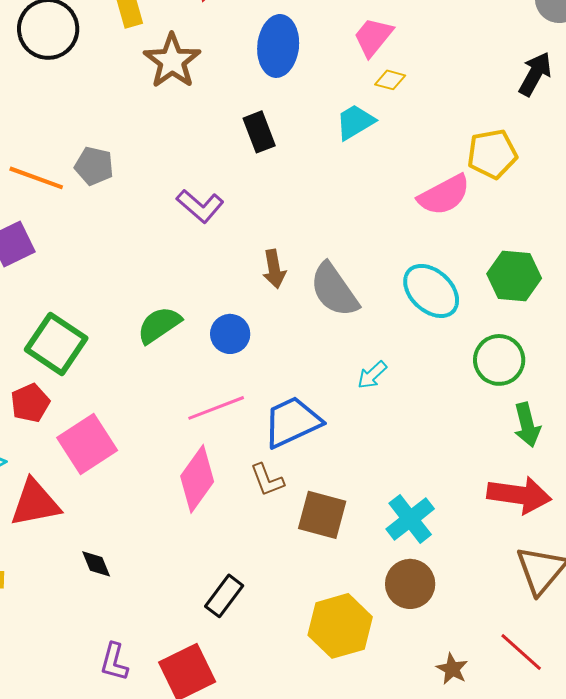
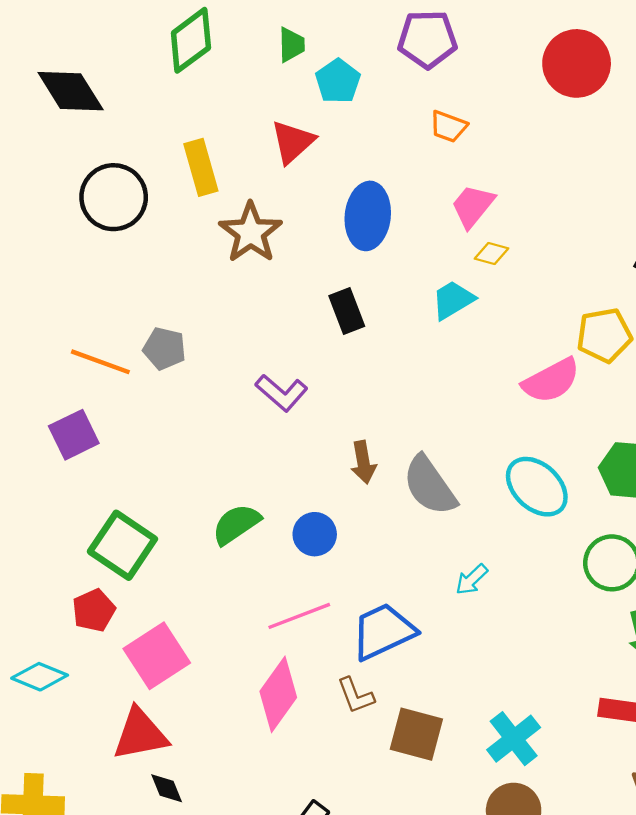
red triangle: (35, 503) -> (140, 734), moved

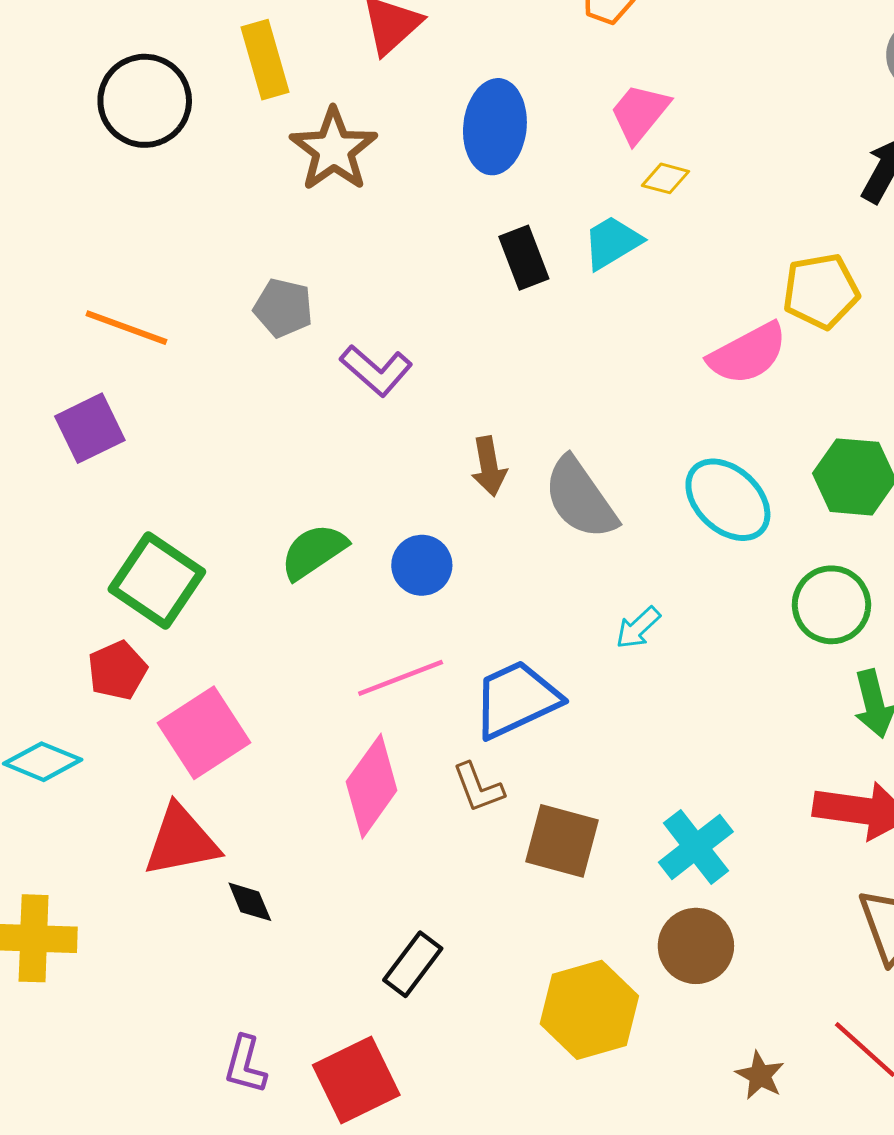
black rectangle: (347, 311) -> (524, 258), moved
gray pentagon: (164, 349) -> (283, 308), moved
black diamond: (167, 788) -> (250, 902), moved

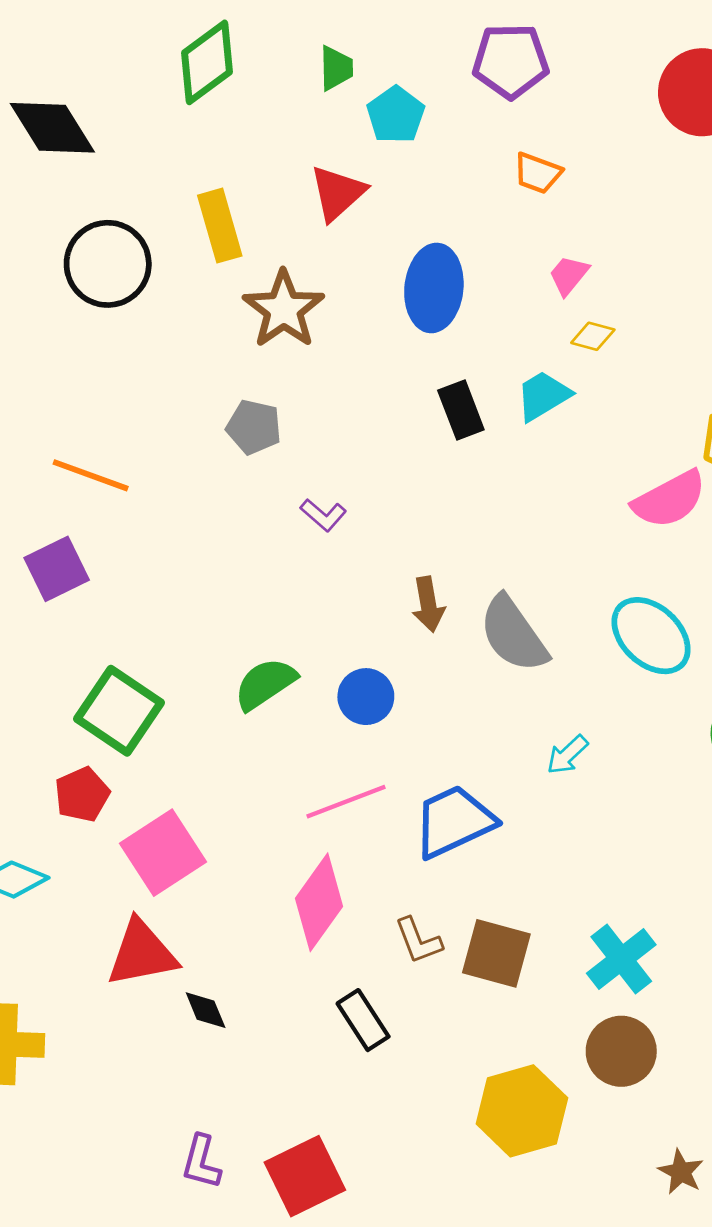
pink trapezoid: (640, 113) -> (569, 275), size x0.7
gray pentagon: (283, 308) -> (254, 427), moved
purple L-shape: (376, 370) -> (323, 515), size x0.7
brown L-shape: (478, 788) -> (418, 941), moved
black rectangle: (413, 964) -> (363, 1020), moved, turned -70

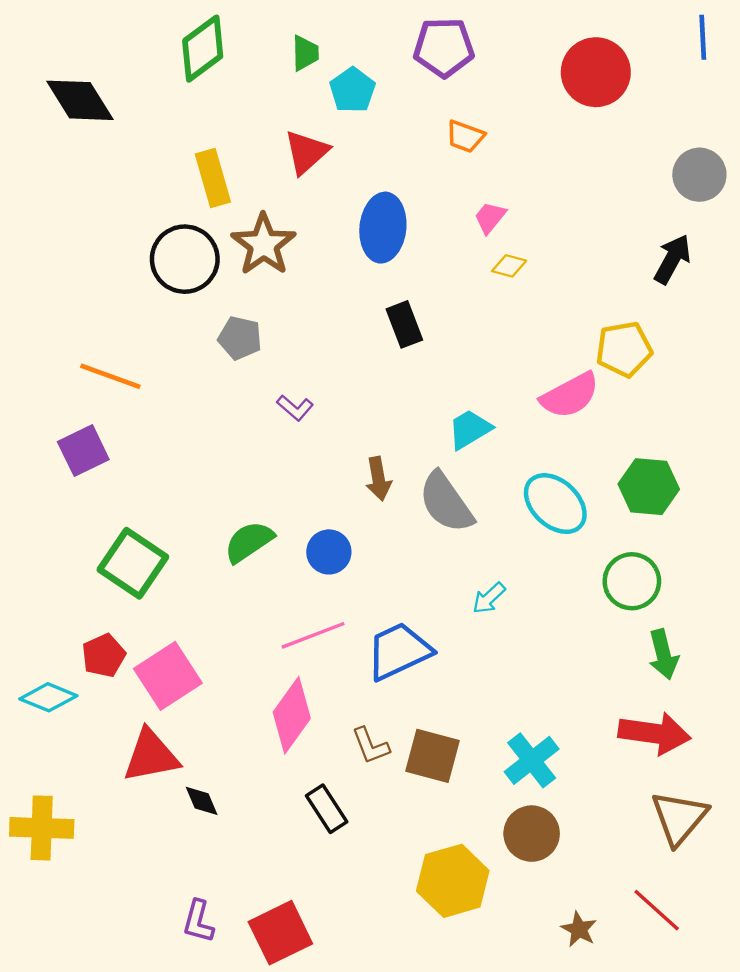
black circle: (108, 264) -> (185, 259), moved
cyan trapezoid: (543, 396) -> (470, 429), moved
red pentagon: (82, 794) -> (104, 656), moved

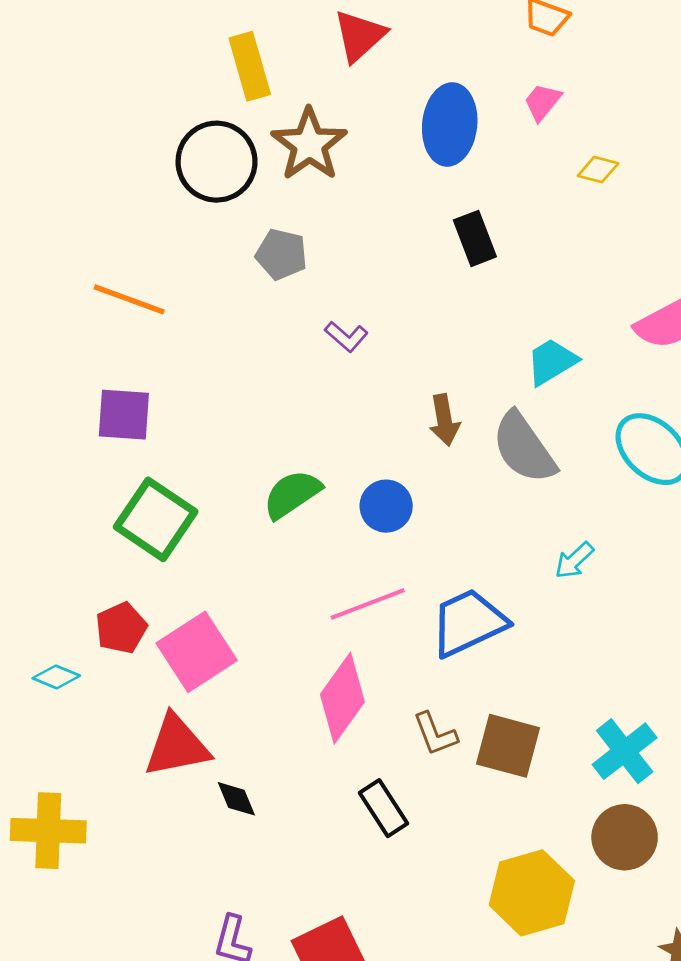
pink trapezoid: (490, 217) -> (542, 102), moved
purple square: (83, 451) -> (124, 415), moved, turned 30
cyan diamond: (48, 697) -> (56, 677), size x0.7

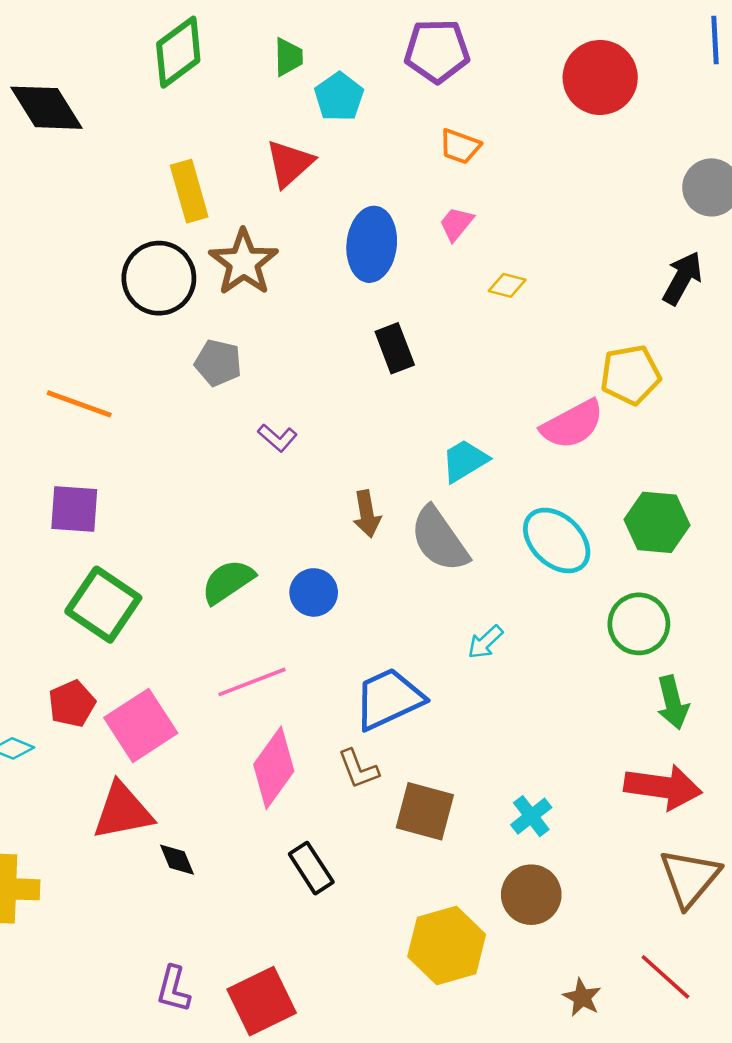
pink line: (368, 604) -> (252, 682), moved
brown L-shape: (435, 734) -> (358, 769), moved
cyan cross: (625, 751) -> (531, 816), size x0.7

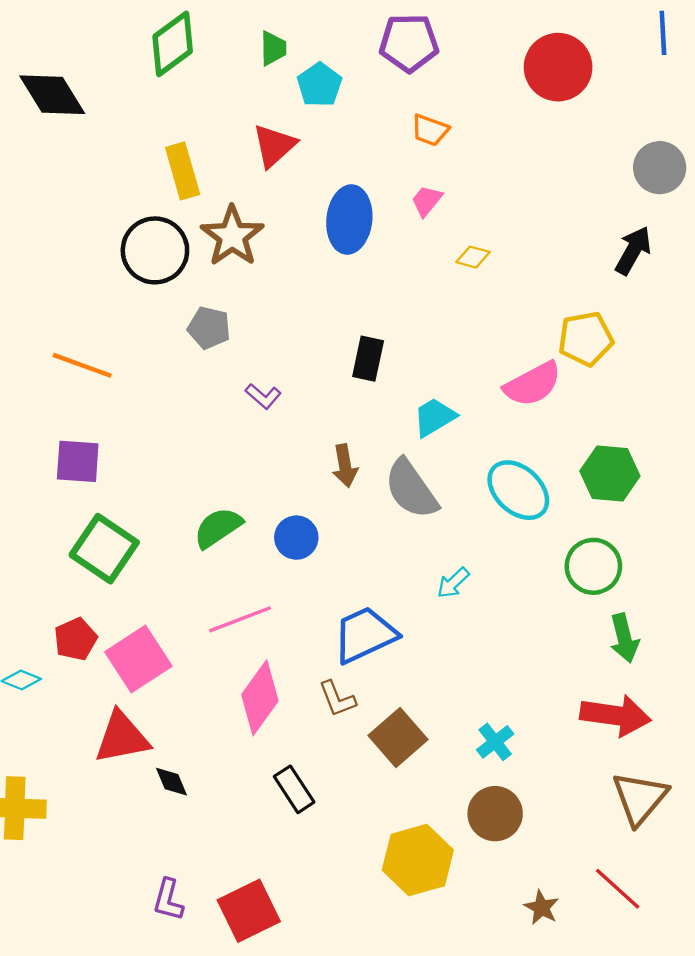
black rectangle: (395, 348) -> (368, 359), moved, turned 33
brown square: (425, 811) -> (398, 737), turned 34

